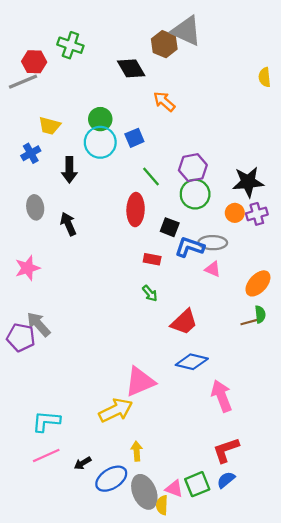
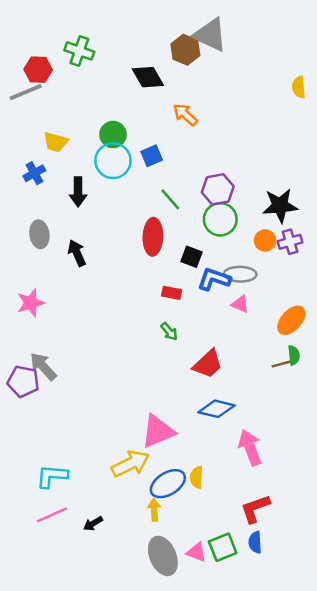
blue ellipse: (111, 479) -> (168, 484), moved
blue semicircle: (226, 480) -> (255, 542), turned -54
yellow semicircle: (162, 505) -> (197, 477), moved

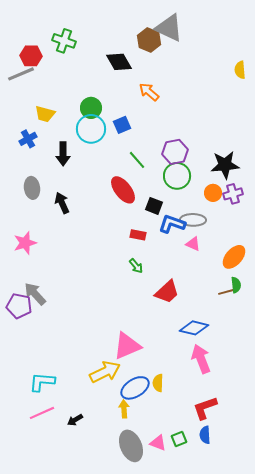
red ellipse: (153, 237) -> (123, 190), turned -40
blue diamond: (216, 409) -> (194, 328), moved
green square: (223, 547) -> (179, 439), size x0.7

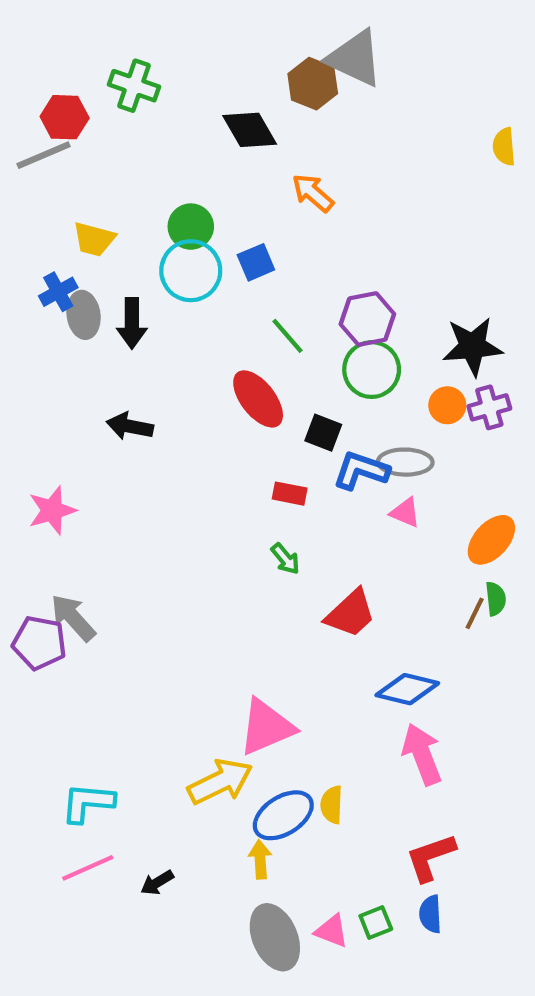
gray ellipse: (32, 188) -> (84, 315), moved
black arrow: (62, 203) -> (130, 426), turned -55
brown line: (226, 292) -> (475, 613), turned -49

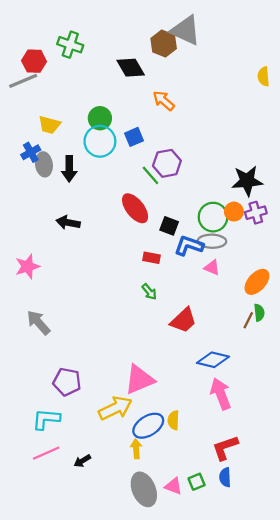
purple hexagon: (367, 319) -> (167, 163), moved
green circle: (372, 370) -> (213, 217), moved
purple pentagon: (39, 643) -> (67, 382), moved

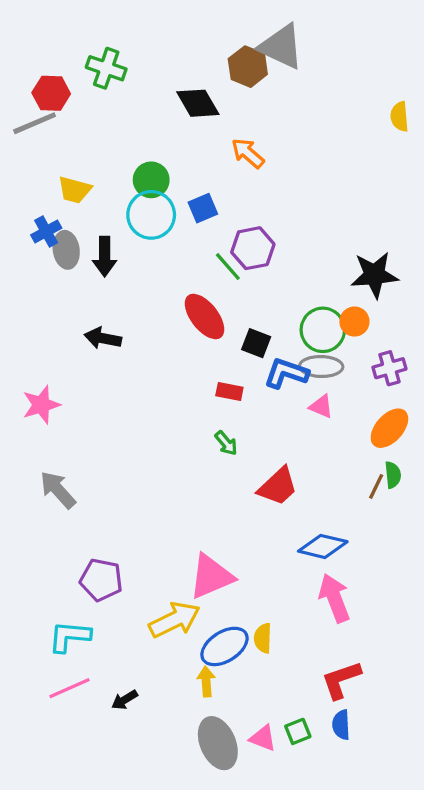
purple cross: (256, 213) -> (389, 368), moved

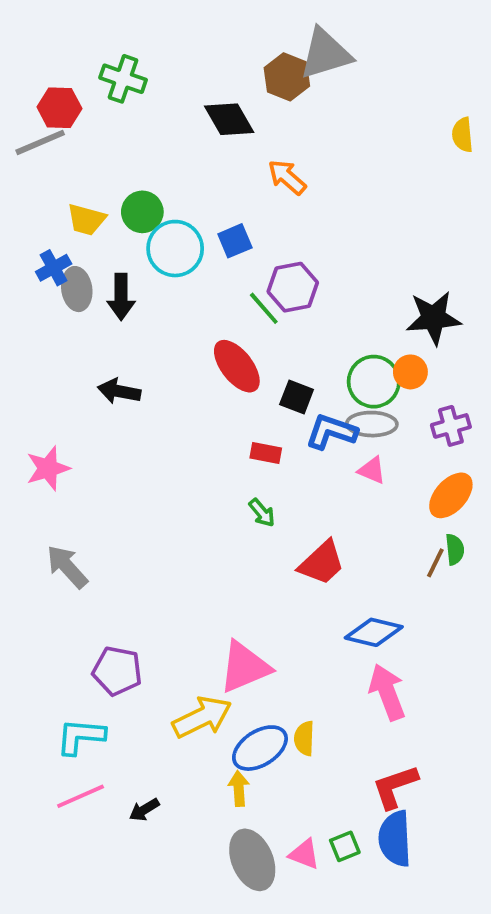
gray triangle: (281, 47) -> (326, 54), turned -42
green circle: (151, 180) -> (142, 212), moved
blue semicircle: (341, 725) -> (395, 839), size x1.6

